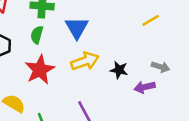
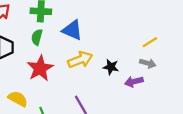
yellow line: (151, 20) -> (150, 42), moved
blue triangle: (77, 28) -> (72, 30), turned -35

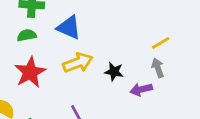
green semicircle: (37, 37) -> (27, 35), turned 63
gray arrow: (148, 63) -> (158, 68), turned -126

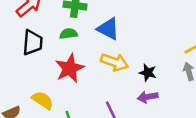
yellow arrow: (78, 63) -> (114, 62), turned 36
purple arrow: (141, 89) -> (148, 97), moved

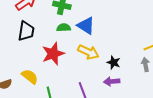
green semicircle: (69, 34) -> (64, 28), moved

